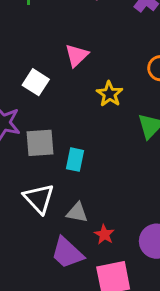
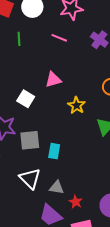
pink triangle: (77, 55) -> (53, 80), turned 30

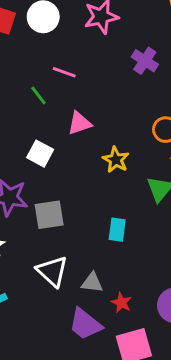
pink line: (59, 38) -> (64, 72), moved
green line: (19, 39) -> (38, 95), moved, turned -32
cyan rectangle: (54, 151) -> (117, 230), moved

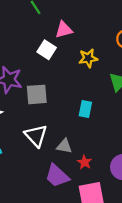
white square: (40, 154) -> (47, 50), moved
yellow star: (116, 160) -> (88, 58), turned 30

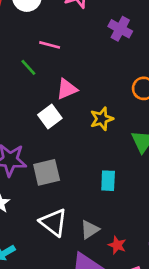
white square: (47, 50) -> (50, 117), turned 30
gray triangle: (64, 146) -> (90, 229), turned -35

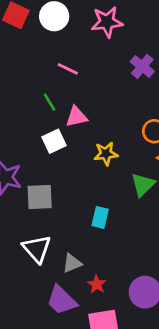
green line: (28, 67) -> (50, 102), moved

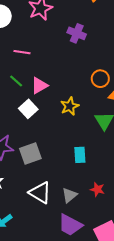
red star: (97, 284) -> (97, 189), moved

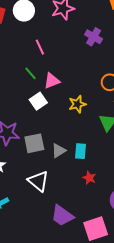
pink line: (22, 52) -> (40, 47), turned 49
red star: (97, 189) -> (89, 178), moved
gray triangle: (69, 195) -> (59, 151), moved

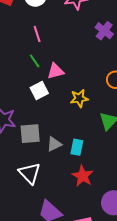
pink line: (40, 47) -> (37, 34), moved
red star: (89, 178) -> (83, 176), size x1.5

